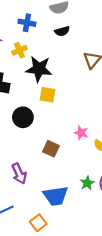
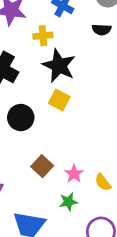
pink star: (81, 133) -> (74, 174), moved
green star: (87, 183) -> (68, 202), moved

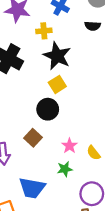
yellow square: (59, 100) -> (57, 84), turned 30
black circle: (21, 118) -> (48, 109), moved
brown square: (42, 166) -> (33, 138), moved

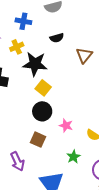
black semicircle: (93, 26) -> (57, 38), moved
pink star: (69, 146) -> (66, 126), moved

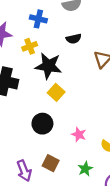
black circle: (42, 111) -> (42, 124), moved
brown square: (38, 140) -> (51, 163), moved

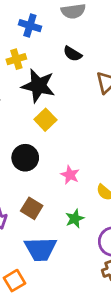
black semicircle: (74, 39) -> (73, 54), turned 40

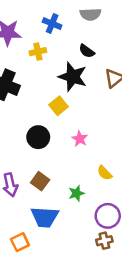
black star: (38, 86) -> (73, 77), moved
pink star: (70, 175) -> (80, 139), moved

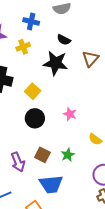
yellow square: (58, 106) -> (33, 91), moved
green star: (76, 193) -> (68, 155), moved

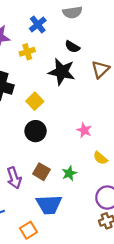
blue cross: (31, 21) -> (38, 25), turned 35
pink star: (70, 114) -> (84, 130), moved

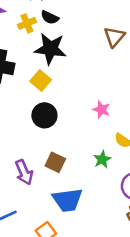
black semicircle: (72, 47) -> (50, 17), moved
black star: (62, 72) -> (50, 49), moved
green star: (69, 173) -> (102, 159), moved

